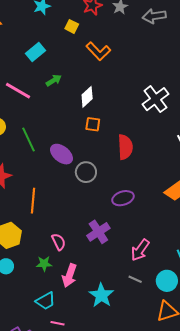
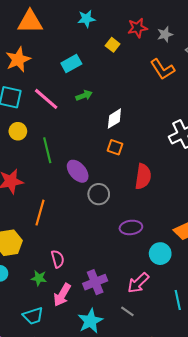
orange L-shape: (98, 51) -> (162, 69), moved
purple cross: (98, 232) -> (95, 282), moved
cyan circle: (167, 281) -> (160, 254), moved

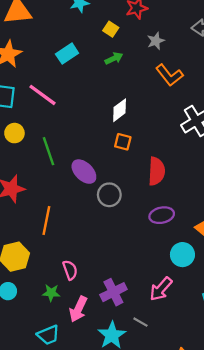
gray star: (165, 34) -> (156, 41), moved
orange L-shape: (162, 69) -> (169, 75), moved
green arrow: (84, 96) -> (114, 58), moved
purple ellipse: (131, 227) -> (162, 215), moved
gray line: (127, 311) -> (140, 322), moved

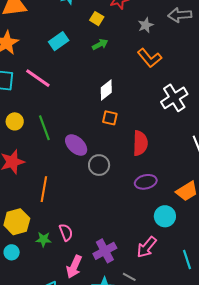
gray star: (156, 41) -> (146, 25), moved
yellow circle: (14, 133) -> (15, 121), moved
green star: (51, 293) -> (43, 239), moved

